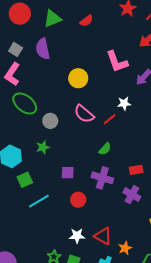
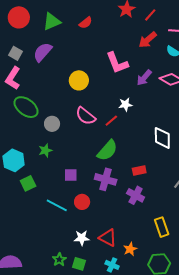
purple semicircle: (43, 49) -> (43, 52), turned 55
green semicircle: (105, 149) -> (107, 150), size x1.6
cyan line: (39, 201) -> (57, 205), moved, turned 60

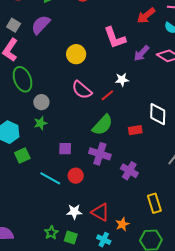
green ellipse: (26, 107) -> (23, 79), turned 30
gray circle: (52, 124) -> (41, 102), moved
red rectangle: (139, 171) -> (135, 130), moved

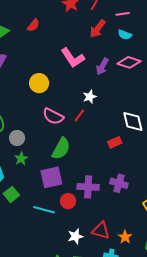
green semicircle: (103, 125) -> (61, 149), moved
purple square: (65, 149) -> (51, 177), size x1.6
purple cross: (100, 154) -> (88, 187), moved

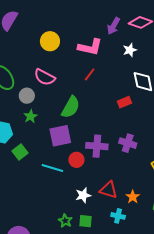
pink L-shape: (73, 58) -> (90, 47), moved, turned -45
white star: (90, 97) -> (130, 50), moved
pink semicircle: (53, 116) -> (45, 77), moved

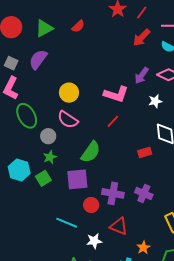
yellow circle: (50, 41) -> (69, 93), moved
green square: (20, 152) -> (43, 178), moved
cyan line: (52, 168) -> (67, 223), moved
red triangle: (109, 190) -> (119, 226), moved

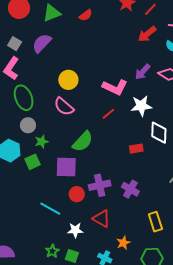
white star: (155, 101) -> (141, 106), moved, size x1.5
gray circle: (48, 136) -> (28, 125), moved
purple cross: (113, 193) -> (100, 185), turned -30

